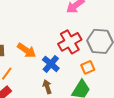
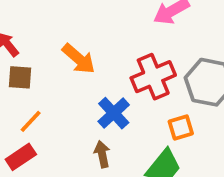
orange arrow: (27, 50) -> (79, 59), moved

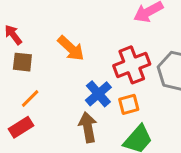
orange square: (181, 128) -> (129, 104), moved
brown arrow: (102, 154) -> (88, 127), size x1.4

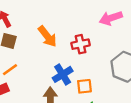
red cross: (132, 65) -> (81, 44), moved, size x0.7

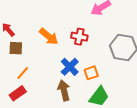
red cross: (81, 44) -> (79, 37), turned 35

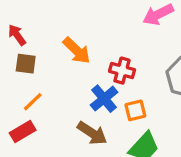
red cross: (79, 37) -> (122, 71), moved
brown arrow: (64, 90) -> (92, 133), turned 132

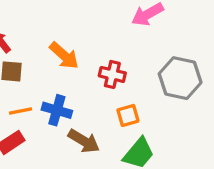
blue cross: (104, 99) -> (57, 110), moved, turned -32
orange line: (33, 102) -> (21, 111), turned 35

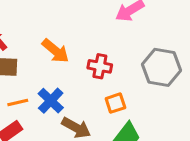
blue cross: (57, 110) -> (51, 101), turned 30

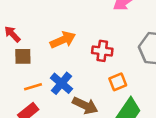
orange arrow: (55, 51) -> (63, 40), turned -60

